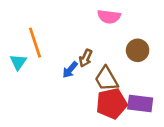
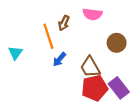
orange line: (35, 43) -> (48, 36), moved
brown arrow: (86, 58) -> (64, 23), moved
purple rectangle: (140, 104) -> (119, 88), turned 45

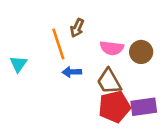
pink semicircle: (92, 14) -> (112, 48), moved
blue arrow: (59, 59) -> (72, 72), turned 48
purple rectangle: (119, 88) -> (144, 107), turned -60

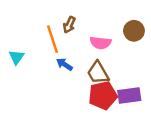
brown circle: (141, 52) -> (134, 31), moved
blue arrow: (72, 72) -> (64, 64), turned 35

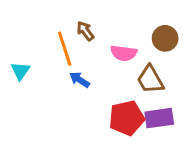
brown arrow: (69, 25) -> (85, 31), turned 119
brown trapezoid: (98, 73) -> (150, 80), moved

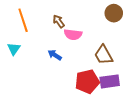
brown circle: (165, 38) -> (114, 13), moved
orange line: (65, 49) -> (23, 20), moved
pink semicircle: (124, 53) -> (73, 35), moved

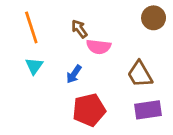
cyan triangle: (14, 49) -> (34, 66), moved
blue arrow: (55, 55) -> (74, 74), turned -88
red pentagon: (87, 81) -> (89, 110), moved

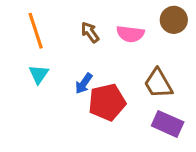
pink semicircle: (99, 47) -> (130, 34), moved
red pentagon: (89, 110) -> (107, 102), moved
purple rectangle: (148, 110) -> (168, 124), turned 32

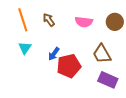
brown circle: (174, 20) -> (115, 22), moved
brown arrow: (90, 32) -> (49, 20), moved

